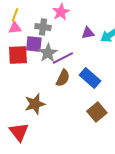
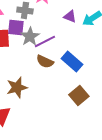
purple triangle: (88, 33) -> (70, 16), turned 32
brown semicircle: (63, 78) -> (45, 61), turned 90

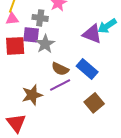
purple triangle: (70, 16) -> (92, 34), moved, size x1.5
purple line: (45, 41) -> (60, 85), moved

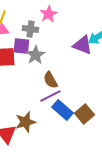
brown semicircle: (60, 69) -> (50, 80), turned 36
blue rectangle: (87, 69) -> (62, 110), moved
brown star: (32, 95) -> (25, 122), moved

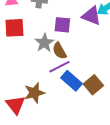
purple square: (21, 46) -> (62, 25), moved
gray star: (35, 55) -> (44, 43), moved

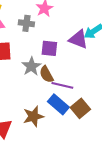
purple line: (59, 67) -> (62, 85), moved, turned 40
brown star: (34, 93) -> (33, 116), moved

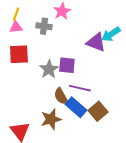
purple square: (49, 48) -> (67, 65), moved
brown semicircle: (46, 74) -> (61, 96), moved

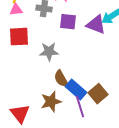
purple square: (67, 65) -> (68, 22), moved
gray star: (49, 69) -> (49, 52), turned 30
purple line: (80, 88) -> (80, 107), moved, turned 60

